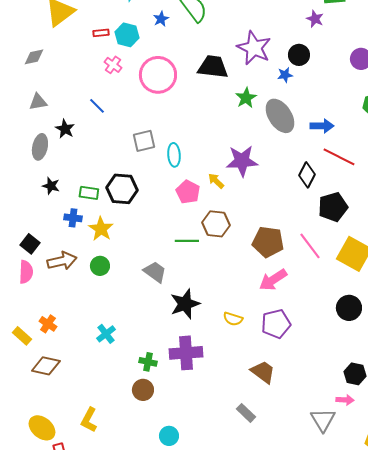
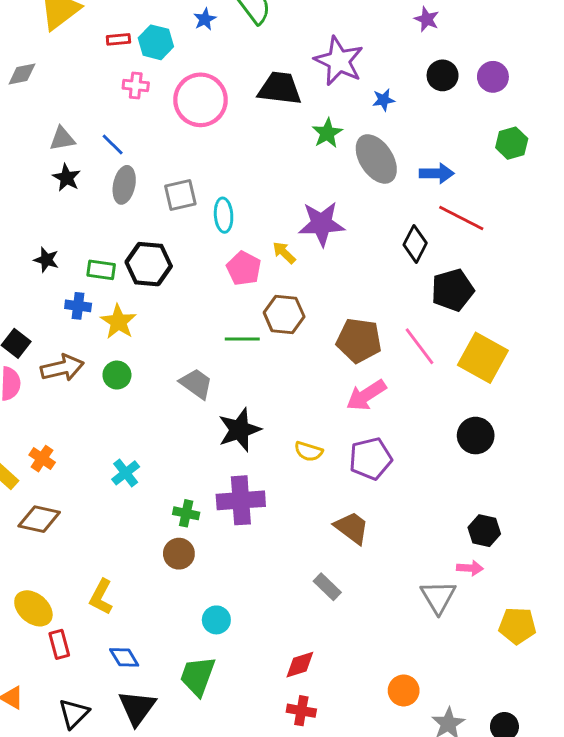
black circle: (299, 55) -> (443, 75), moved
pink cross: (113, 65) -> (136, 85), turned -30
gray triangle: (38, 102) -> (62, 139), moved
gray ellipse: (40, 147) -> (124, 185), moved

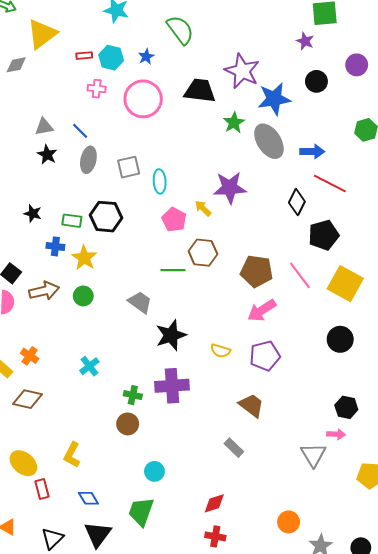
blue star: (205, 19) -> (146, 57), moved
gray diamond: (22, 74) -> (16, 65), moved
purple circle: (493, 77) -> (357, 65), moved
blue star: (383, 100) -> (274, 99), size x2.0

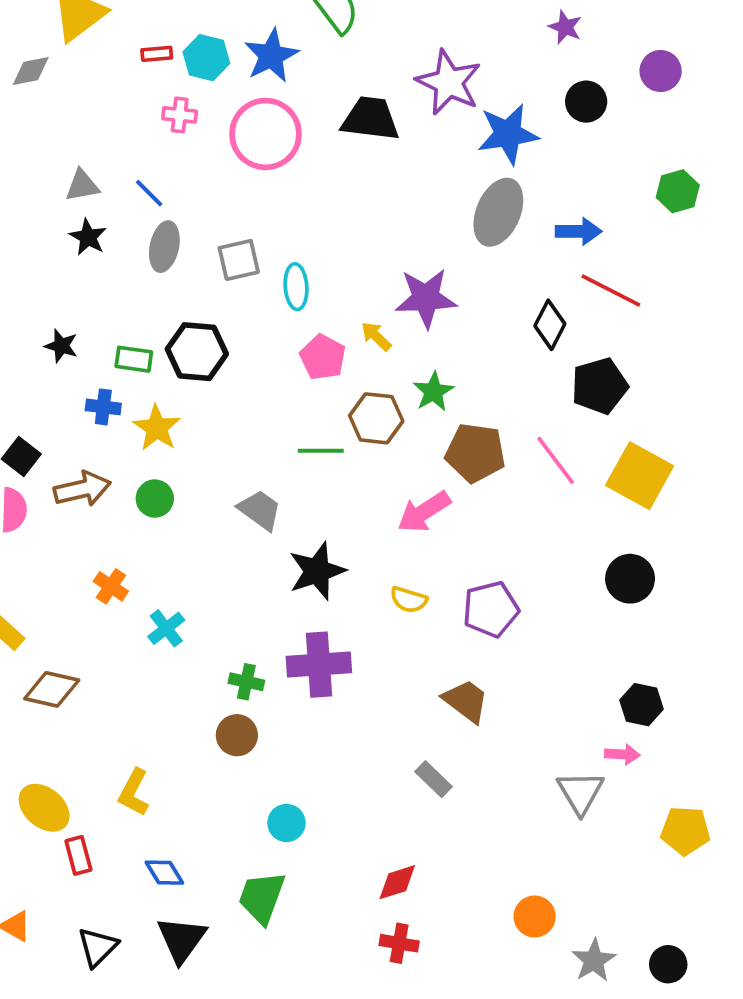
blue star: (146, 57) -> (271, 56), size x1.8
green star: (234, 123) -> (433, 392), moved
gray ellipse: (269, 141) -> (498, 212), turned 56
pink arrow: (262, 310) -> (424, 512), moved
orange cross: (30, 356) -> (111, 586), moved

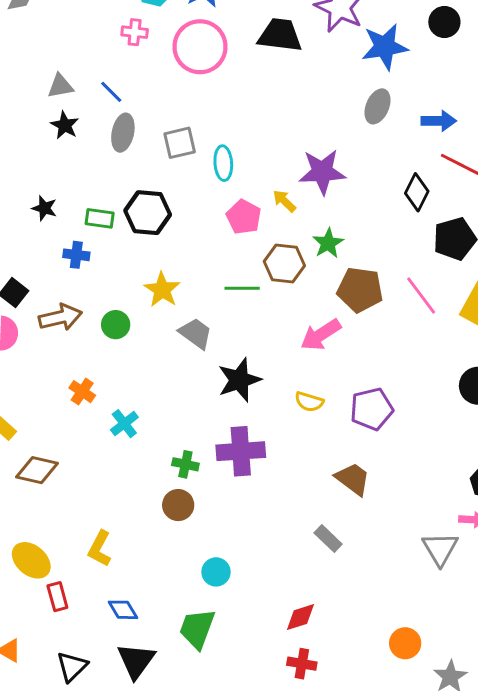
gray ellipse: (498, 212) -> (378, 106), size x0.7
yellow star: (157, 428) -> (162, 290), moved

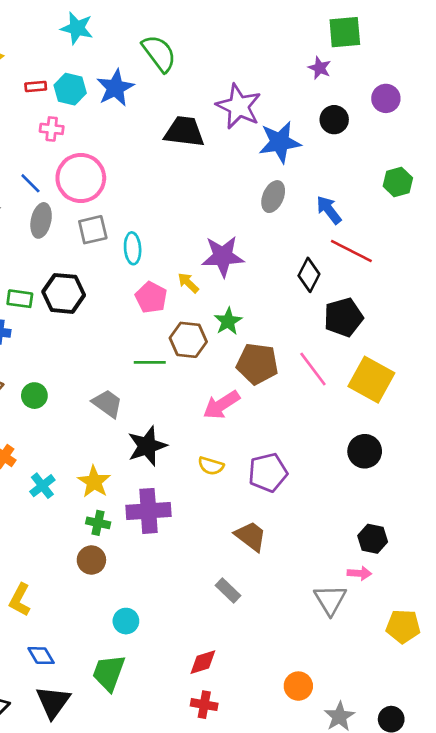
pink circle: (200, 47) -> (81, 178), moved
blue arrow: (439, 121) -> (329, 210), turned -128
yellow star: (162, 290) -> (94, 482), moved

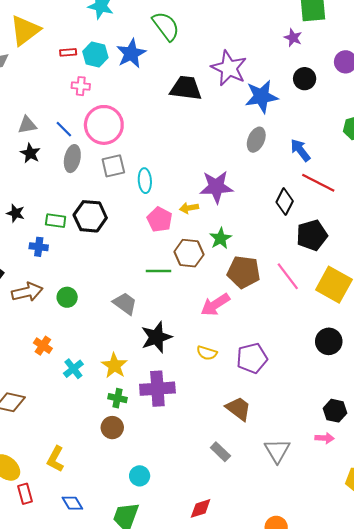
yellow arrow: (188, 283) -> (189, 208), turned -54
gray triangle: (330, 600) -> (277, 451), moved

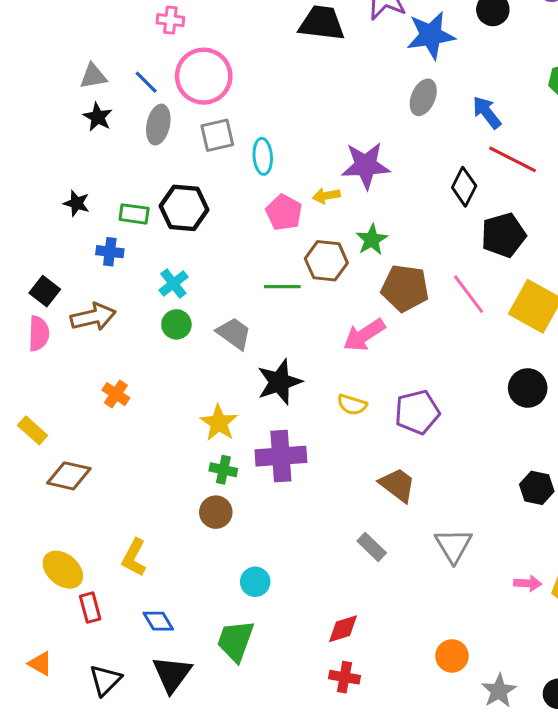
green circle: (67, 297) -> (176, 324), moved
cyan cross: (73, 369) -> (173, 284), moved
pink arrow: (325, 438) -> (528, 583), moved

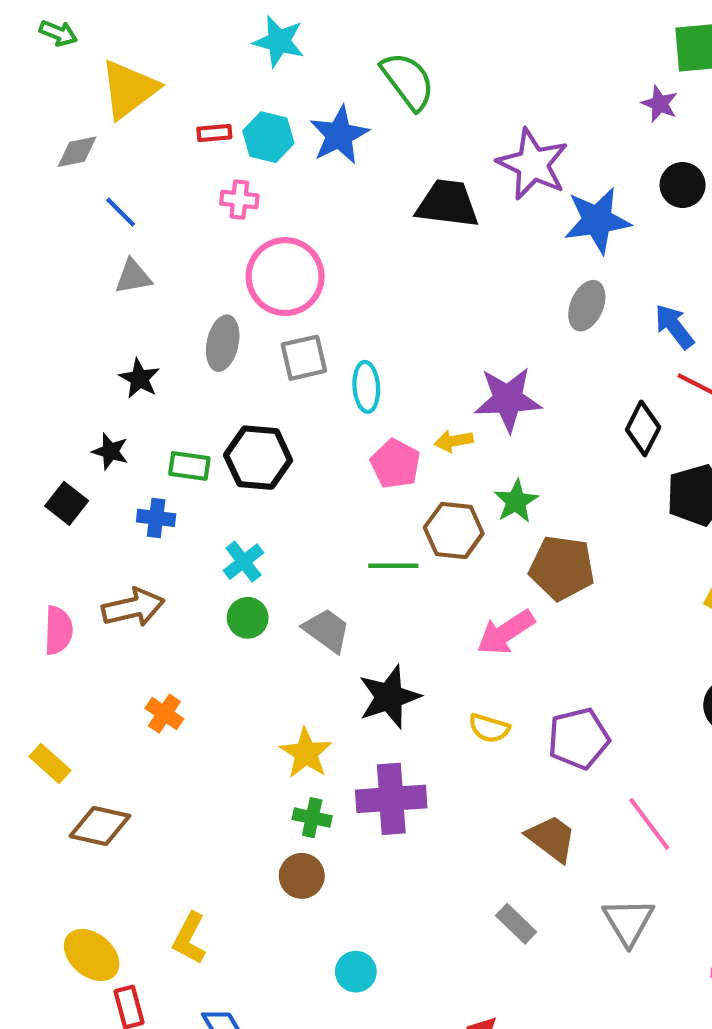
blue line: (146, 82) -> (121, 212), moved
black star: (98, 117) -> (139, 379), moved
black square: (45, 291) -> (67, 503), moved
pink line: (469, 294) -> (649, 824), moved

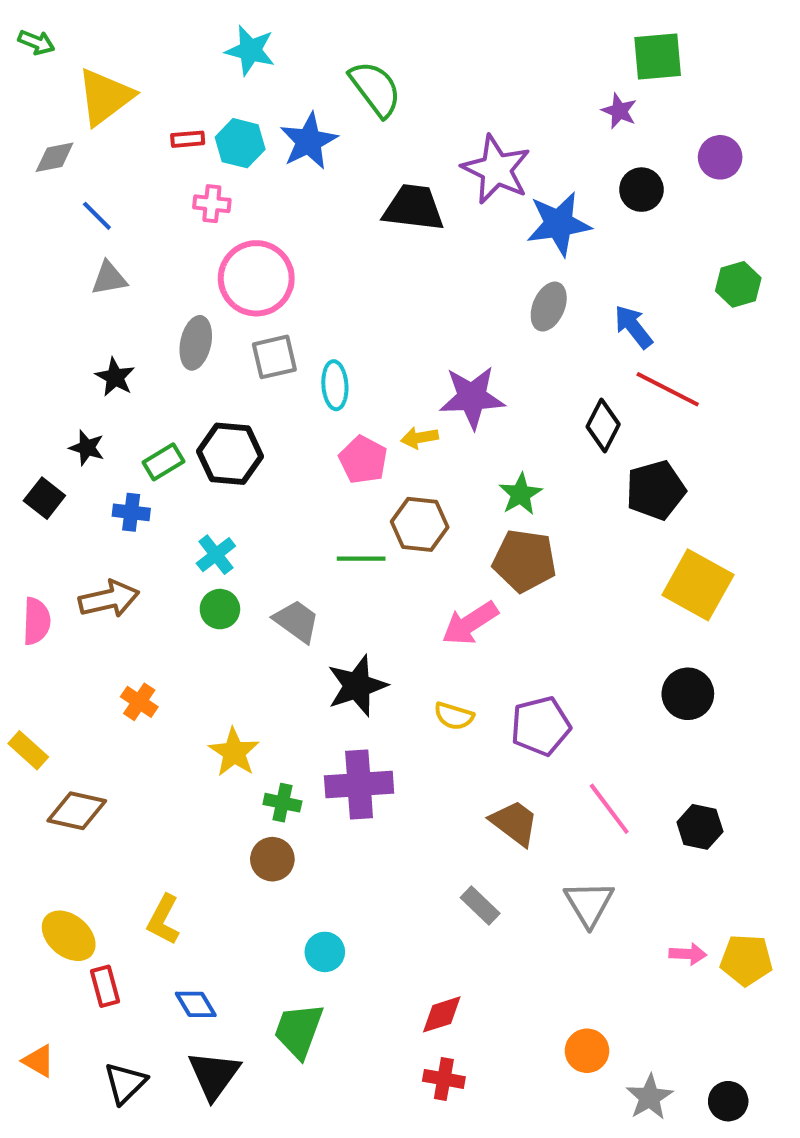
green rectangle: (189, 466) -> (163, 462), turned -39
green star: (516, 501) -> (520, 494), moved
yellow star: (306, 753) -> (234, 752), moved

